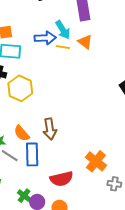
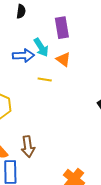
yellow line: (63, 47) -> (45, 79), moved

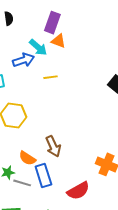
purple rectangle: (62, 28) -> (52, 23), turned 45
orange triangle: (63, 59) -> (59, 41), moved

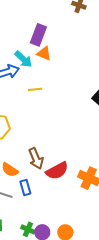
blue rectangle: (43, 176) -> (25, 188), size x0.7
red semicircle: (78, 191) -> (57, 171), moved

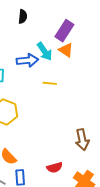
brown arrow: (36, 159) -> (82, 140), moved
red semicircle: (57, 171) -> (55, 167), size x0.7

